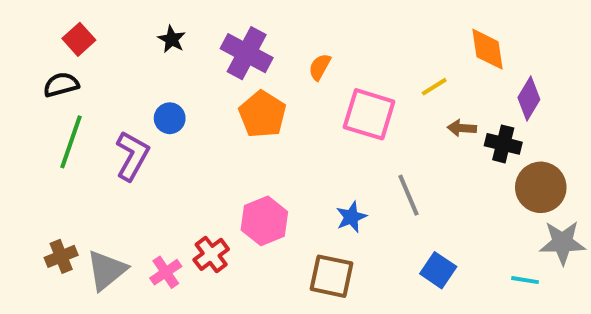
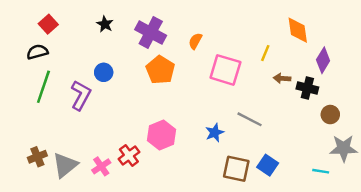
yellow line: (434, 87) -> (265, 53), turned -35
brown circle: (541, 187) -> (330, 115), size x0.6
gray line: (409, 195) -> (250, 119), turned -40
brown square: (332, 276) -> (236, 169), moved

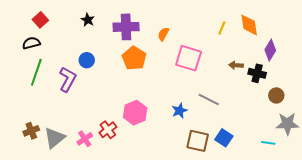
purple cross: (151, 33) -> (126, 27), turned -30
yellow line: (265, 53) -> (222, 28), moved

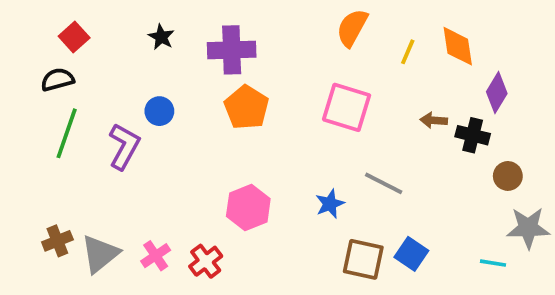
orange semicircle: (163, 34) -> (352, 28), moved, size x1.5
red cross: (108, 130) -> (206, 261), moved

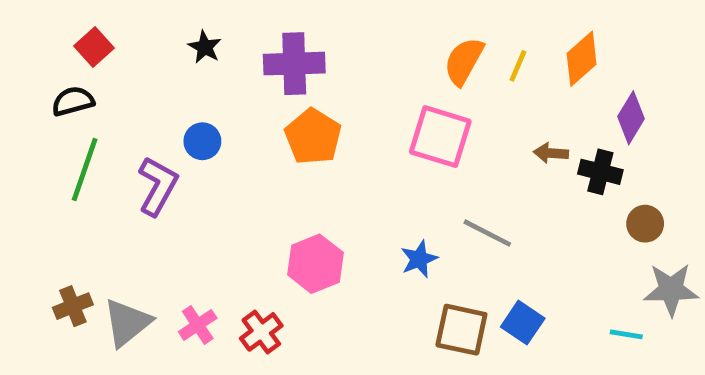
orange semicircle: (352, 28) -> (464, 61), moved
orange diamond: (458, 46) -> (582, 59), turned 57

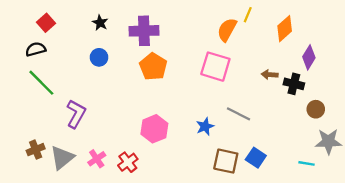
yellow line: (518, 66) -> (248, 15), moved
blue circle: (202, 141) -> (99, 57), moved
green line: (85, 170) -> (41, 83), turned -64
purple L-shape: (158, 186) -> (76, 114), moved

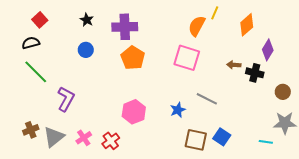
brown circle: (316, 109) -> (283, 92), moved

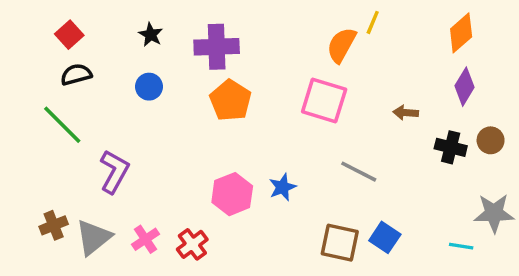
orange diamond: (247, 25) -> (461, 33), moved
black semicircle: (31, 43) -> (76, 74), moved
black cross: (255, 73) -> (451, 147), moved
brown circle: (283, 92) -> (491, 140), moved
blue star: (178, 110) -> (282, 187), moved

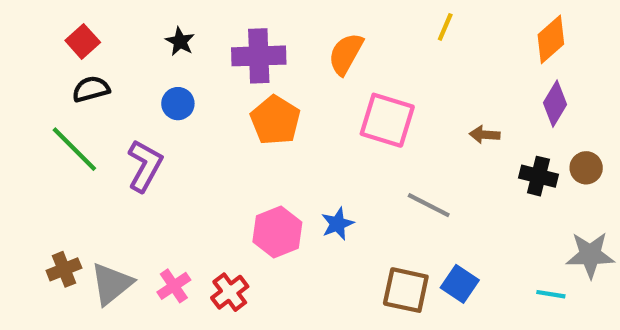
orange semicircle: (341, 45) -> (346, 54), moved
purple L-shape: (114, 172) -> (145, 166), moved

